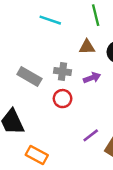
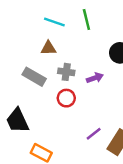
green line: (96, 15) -> (86, 20), moved
brown triangle: (87, 47) -> (48, 48), moved

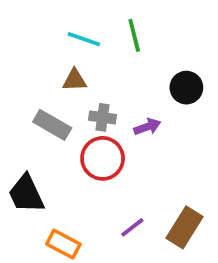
red circle: (66, 98) -> (103, 158), size x1.5
purple line: (94, 134) -> (132, 227), moved

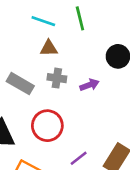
brown triangle: (75, 80) -> (49, 48), moved
red circle: (103, 158) -> (47, 126), moved

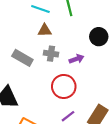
red circle: (47, 126) -> (64, 86), moved

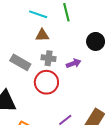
red circle: (64, 86) -> (46, 82), moved

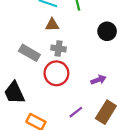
purple arrow: (74, 63) -> (98, 80), moved

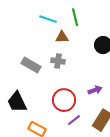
brown triangle: (52, 25) -> (62, 37), moved
red circle: (56, 73) -> (64, 100), moved

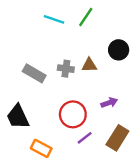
green line: (75, 17) -> (86, 17), turned 48
brown triangle: (62, 37) -> (89, 65), moved

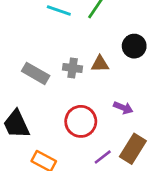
purple arrow: (109, 103) -> (123, 108), turned 42
purple line: (85, 138) -> (103, 157), moved

